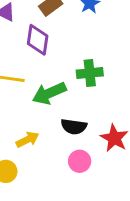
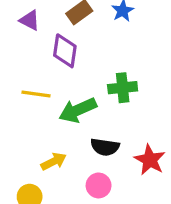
pink circle: (80, 161) -> (99, 185), moved

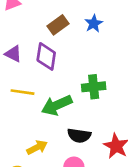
purple triangle: (30, 20) -> (13, 54), moved

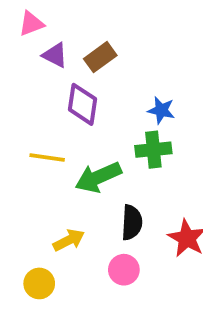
blue star: (94, 24) -> (161, 110), moved, turned -30
purple triangle: (13, 54) -> (55, 55), moved
black semicircle: (79, 136) -> (132, 222), turned -95

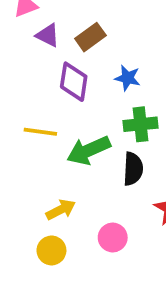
blue star: (161, 110) -> (128, 78), moved
black semicircle: (132, 222) -> (133, 169), moved
yellow circle: (39, 283) -> (51, 250), moved

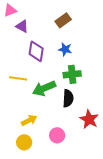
brown rectangle: (90, 37) -> (63, 20), moved

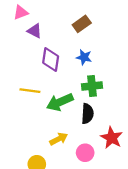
yellow arrow: (29, 120) -> (59, 139), moved
pink circle: (57, 135) -> (85, 153), moved

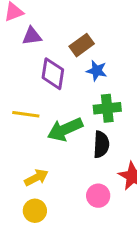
brown rectangle: (82, 24) -> (82, 45), moved
purple triangle: (35, 31) -> (32, 36), turned -35
yellow arrow: (59, 139) -> (36, 178), moved

